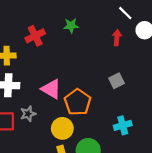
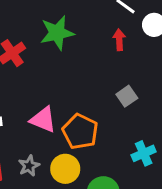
green star: (71, 26) -> (57, 33), size x1.6
gray star: (28, 114) -> (29, 166), moved

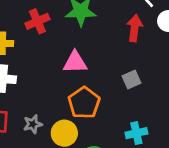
red arrow: (119, 40) -> (135, 28), size x1.4
pink triangle: (43, 120) -> (75, 62), moved, turned -35

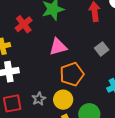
orange pentagon: (84, 103) -> (72, 74), turned 30

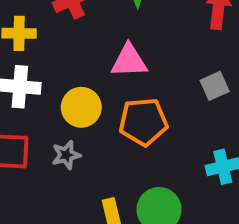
yellow circle: (63, 100) -> (81, 107), moved

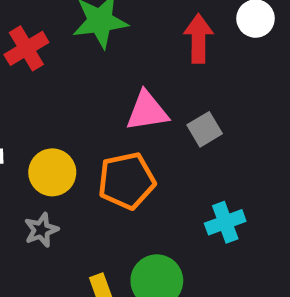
pink triangle: (129, 61) -> (147, 111), moved

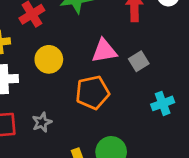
yellow circle: (52, 172) -> (49, 59), moved
cyan cross: (225, 222) -> (163, 103), moved

